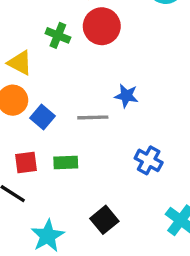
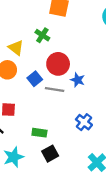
red circle: (102, 26) -> (58, 64), moved
blue square: (43, 117) -> (35, 79), moved
green rectangle: (66, 162) -> (39, 133), moved

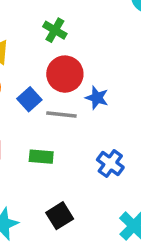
green cross: (42, 35) -> (55, 30), moved
green rectangle: (39, 133) -> (41, 157), moved

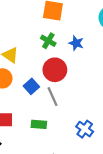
blue star: (97, 98) -> (76, 43), moved
gray line: (61, 115) -> (52, 97), turned 60

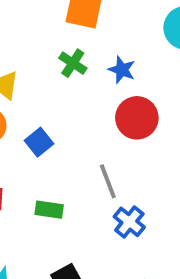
red circle: (55, 70) -> (137, 118), moved
gray line: (52, 97) -> (108, 181), moved

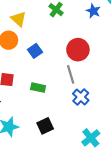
blue star: (122, 70) -> (93, 11), moved
red circle: (137, 118) -> (78, 50), moved

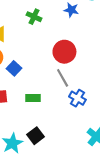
blue square: (35, 51) -> (14, 68), moved
black square: (45, 126) -> (36, 136), moved

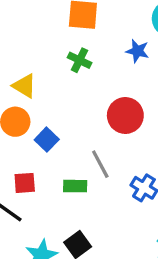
gray line: (63, 78) -> (100, 164), moved

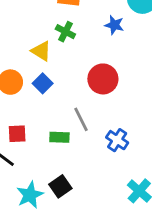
yellow triangle: (24, 86) -> (41, 51), moved
blue square: (47, 140) -> (43, 83), moved

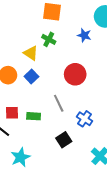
green rectangle: (59, 137) -> (34, 116), moved
black square: (60, 186) -> (64, 140), moved

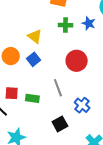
green cross: (49, 39) -> (65, 25), moved, turned -32

